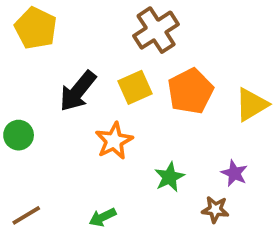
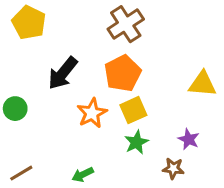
yellow square: (135, 87) -> (133, 110), moved
orange pentagon: (190, 91) -> (123, 73), moved
yellow triangle: (252, 105) -> (202, 84), turned 36

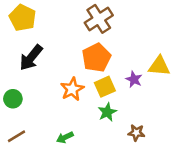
black arrow: (63, 73) -> (31, 58), moved
green circle: (15, 109) -> (13, 99), moved
purple star: (189, 139) -> (134, 79), moved

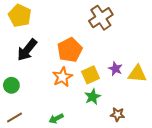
brown cross: (99, 19) -> (101, 18), moved
orange pentagon: (96, 58) -> (70, 50), moved
yellow triangle: (159, 66) -> (137, 74), moved

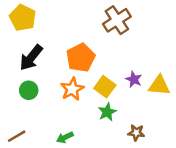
yellow square: (90, 75) -> (105, 87), turned -30
green circle: (11, 85) -> (29, 90), moved

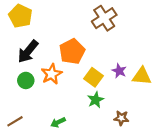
orange star: (72, 89) -> (52, 74), moved

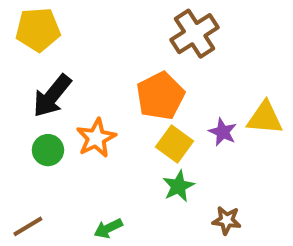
yellow pentagon: (20, 16) -> (38, 30), turned -30
orange pentagon: (72, 51) -> (160, 96), moved
yellow triangle: (142, 76) -> (265, 118), moved

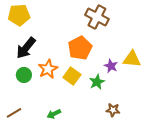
brown cross: (195, 34) -> (97, 17), turned -30
yellow square: (174, 144) -> (72, 76), moved
green star: (178, 186) -> (97, 82), moved

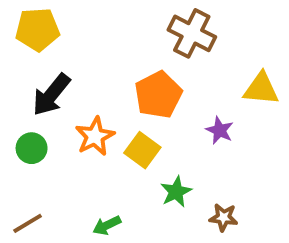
yellow triangle: (132, 59) -> (261, 89), moved
green circle: (24, 75) -> (32, 148), moved
green star: (97, 82) -> (176, 192), moved

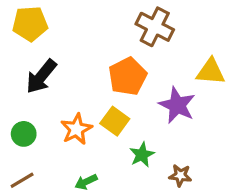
purple star: (220, 130) -> (177, 105), size x1.6
orange star: (95, 136) -> (76, 129), moved
green circle: (32, 148) -> (24, 134), moved

